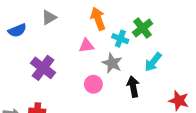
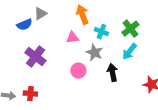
green cross: (143, 28) -> (130, 29), moved
blue semicircle: (17, 30) -> (24, 25), moved

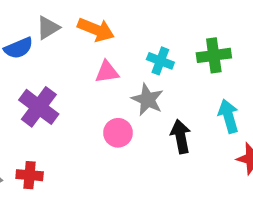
orange arrow: (82, 15) -> (96, 30), moved, turned 132
green cross: (130, 29) -> (214, 55), turned 30
cyan arrow: (129, 52) -> (229, 116), moved, turned 126

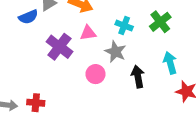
green cross: (214, 55) -> (160, 22), turned -30
purple cross: (39, 107) -> (59, 47), moved

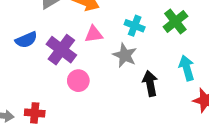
blue semicircle: (28, 17) -> (26, 40), moved
pink circle: (96, 74) -> (78, 81), moved

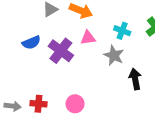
pink circle: (78, 81) -> (75, 104), moved

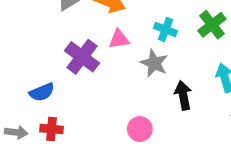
blue semicircle: (31, 42) -> (42, 92), moved
pink circle: (75, 104) -> (140, 129), moved

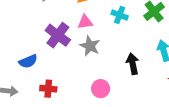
gray star: (154, 63) -> (90, 46), moved
red cross: (52, 129) -> (48, 89), moved

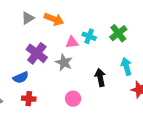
pink triangle: (85, 22) -> (72, 42), moved
blue semicircle: (28, 61) -> (21, 78), moved

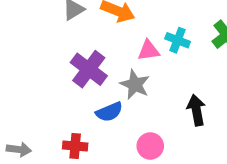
blue semicircle: (21, 78) -> (109, 112), moved

